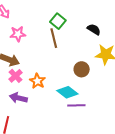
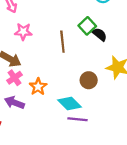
green square: (58, 21) -> (87, 26), moved
black semicircle: (94, 29) -> (100, 34), moved

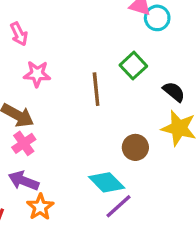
black semicircle: (100, 34) -> (174, 92), moved
orange star: (38, 87) -> (40, 207), moved
purple line: (77, 119) -> (119, 206), turned -48

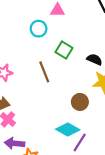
cyan circle: (157, 18) -> (39, 29), moved

